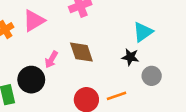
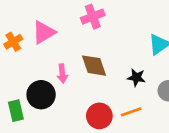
black star: (130, 57) -> (136, 77), moved
pink arrow: (51, 60) -> (62, 74), turned -36

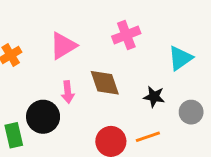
pink cross: (93, 17) -> (126, 35), moved
pink triangle: (44, 32) -> (63, 46), moved

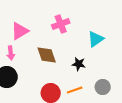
pink arrow: (68, 92) -> (11, 53), moved
gray circle: (191, 112) -> (103, 87), moved

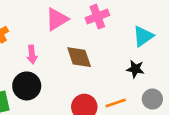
pink triangle: (20, 31) -> (57, 19), moved
black star: (79, 64) -> (135, 69), moved

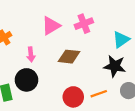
brown diamond: (79, 57) -> (69, 57), turned -65
black star: (135, 69) -> (115, 66), size x1.5

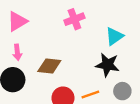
pink triangle: (51, 26) -> (17, 21), moved
brown diamond: (69, 57) -> (49, 66), moved

